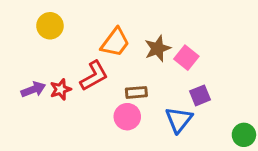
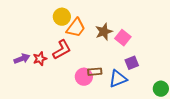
yellow circle: (50, 26) -> (62, 17), moved
brown rectangle: (136, 92) -> (95, 72), moved
blue triangle: (179, 120) -> (118, 79), turned 30

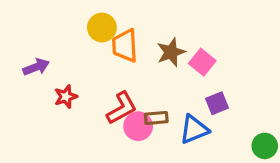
orange trapezoid: (76, 28) -> (125, 46), turned 140
red L-shape: (62, 50) -> (122, 108), moved
purple arrow: (22, 59) -> (36, 67), moved

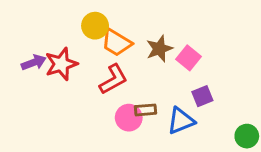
orange trapezoid: (125, 46) -> (116, 43), turned -56
red star: (66, 97) -> (61, 64), moved, size x1.5
red L-shape: (122, 108) -> (113, 79), moved

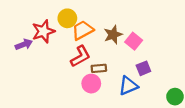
orange trapezoid: (116, 43) -> (83, 30), turned 120
red star: (61, 64) -> (43, 31), moved
brown rectangle: (146, 110) -> (99, 68), moved

